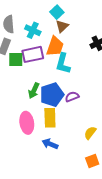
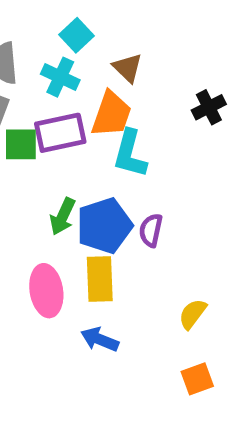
cyan square: (57, 12) -> (77, 35), moved
brown triangle: (62, 26) -> (128, 68), turned -32
purple semicircle: (72, 97) -> (151, 230), turned -56

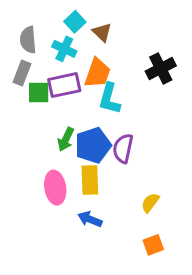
brown triangle: (128, 68) -> (102, 32), moved
black cross: (209, 107) -> (161, 68), size x1.4
purple semicircle: (151, 230) -> (123, 148), size x1.4

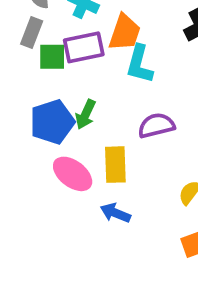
blue pentagon: (93, 145) -> (52, 122), moved
purple semicircle: (123, 148) -> (156, 126), turned 64
pink ellipse: (55, 188) -> (73, 174), turned -44

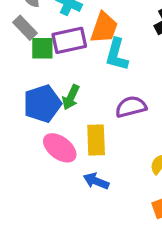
gray rectangle: (32, 32) -> (25, 28), turned -65

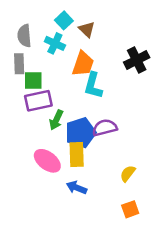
gray rectangle: (25, 28) -> (19, 64), turned 42
purple rectangle: (69, 40) -> (38, 101), moved
blue pentagon: (42, 104) -> (80, 133), moved

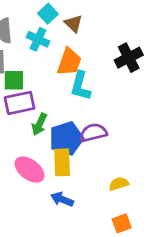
yellow semicircle: (128, 174) -> (119, 184), turned 36

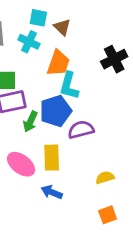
cyan square: (48, 14) -> (38, 18), turned -36
blue pentagon: (66, 138) -> (56, 111), moved

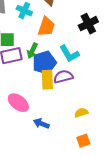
cyan L-shape: (69, 86) -> (69, 54), moved, turned -45
green arrow: (30, 122) -> (32, 51), moved
yellow rectangle: (52, 158) -> (47, 80), moved

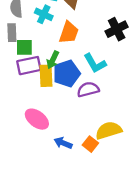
yellow rectangle: (47, 80) -> (46, 76), moved
yellow semicircle: (81, 113) -> (109, 130), size x1.6
orange square: (83, 141) -> (90, 144), moved, turned -32

